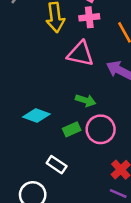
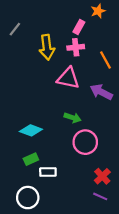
green rectangle: (72, 129) -> (31, 159), moved
white rectangle: (57, 165) -> (48, 172), turned -35

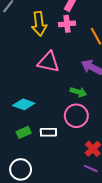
pink triangle: (68, 78) -> (48, 62), moved
green arrow: (72, 118) -> (78, 92), moved
white rectangle: (48, 172) -> (48, 132), moved

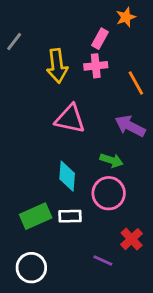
cyan diamond: (24, 104) -> (67, 176), moved, turned 75
green rectangle: (24, 132) -> (36, 216), size x1.5
purple line: (91, 168) -> (103, 261), moved

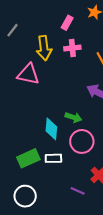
pink rectangle: (100, 39) -> (67, 23), moved
pink triangle: (70, 119) -> (28, 74), moved
green arrow: (111, 160) -> (73, 117), moved

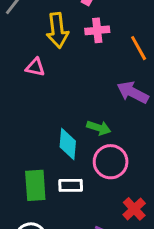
pink triangle: (28, 74) -> (35, 67), size x0.6
green rectangle: (28, 158) -> (35, 185), turned -70

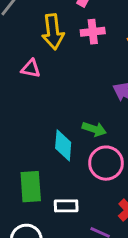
white rectangle: (71, 185) -> (66, 206), moved

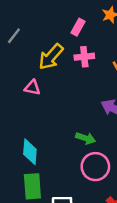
yellow arrow: (53, 32) -> (51, 57), turned 48
cyan diamond: (63, 145) -> (30, 152), moved

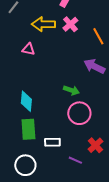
yellow arrow: (51, 57) -> (43, 24), turned 50
pink cross: (84, 57) -> (70, 24), turned -35

